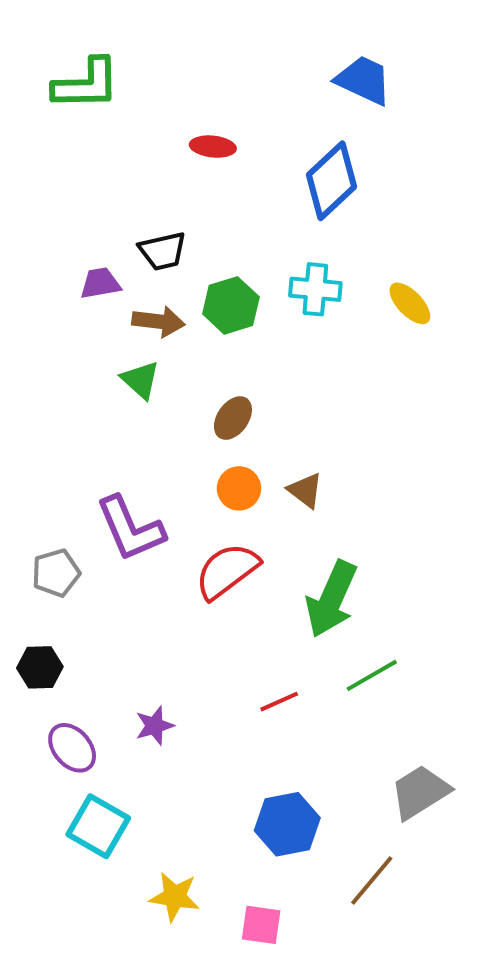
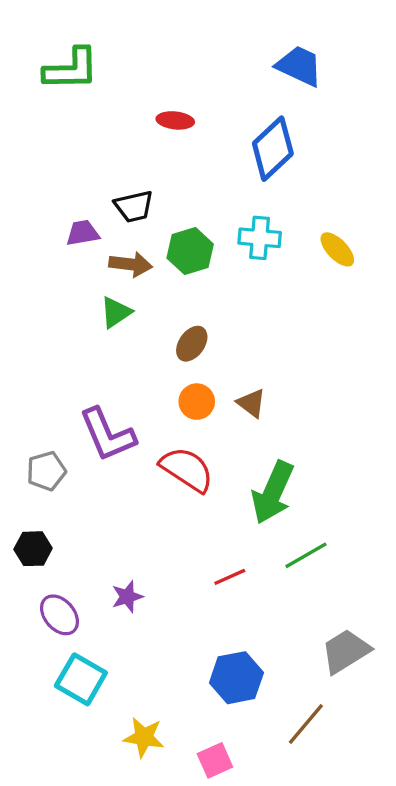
green triangle: (140, 380) -> (116, 312), turned 44
red semicircle: (227, 571) -> (187, 469), turned 70
pink square: (261, 925) -> (215, 760), turned -32

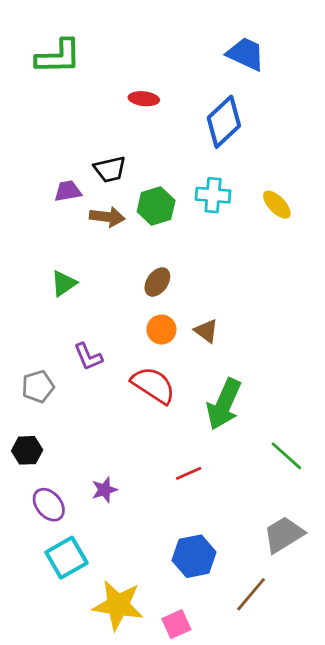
green triangle: (116, 312) -> (64, 283), moved
purple L-shape: (107, 435) -> (88, 357), size x0.6
green line: (306, 555) -> (286, 456), moved, turned 72
cyan square: (81, 679) -> (66, 558), turned 30
yellow star: (144, 737) -> (118, 605), size x1.5

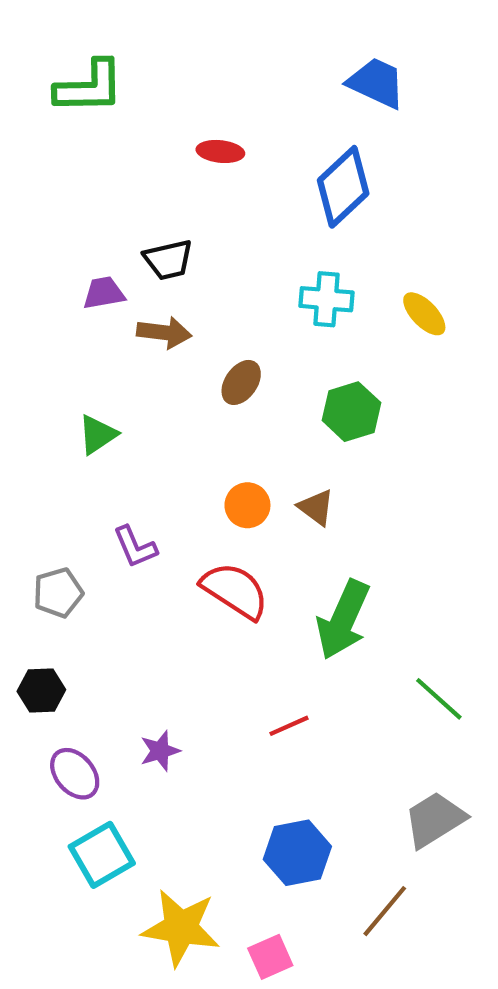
green hexagon: (156, 206) -> (351, 412), moved
brown ellipse: (157, 282) -> (241, 382), moved

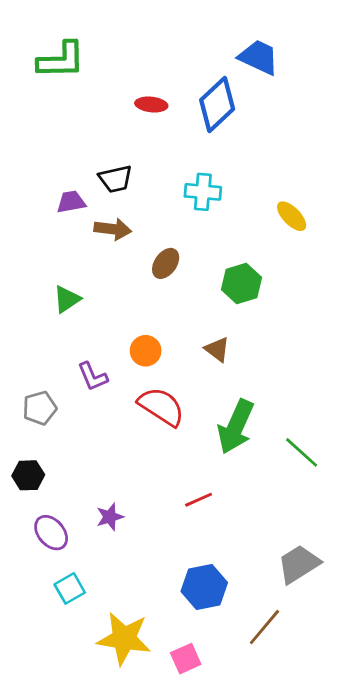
blue diamond: (343, 187) -> (217, 105), moved
cyan cross: (326, 299) -> (203, 192), moved
orange circle: (247, 505) -> (146, 351), moved
green line: (439, 699) -> (302, 452), moved
cyan square: (102, 855) -> (70, 588), size x0.7

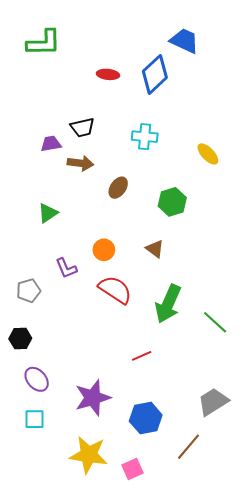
purple star: (110, 517) -> (93, 398), moved, size x1.8
cyan square: (70, 588) -> (35, 419), moved, turned 30

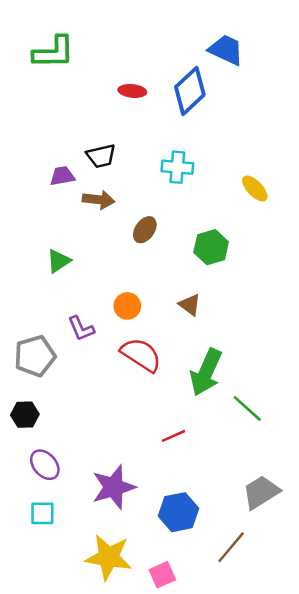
gray pentagon: (28, 291) -> (35, 356), size x1.4
green line: (215, 322) -> (247, 408), moved

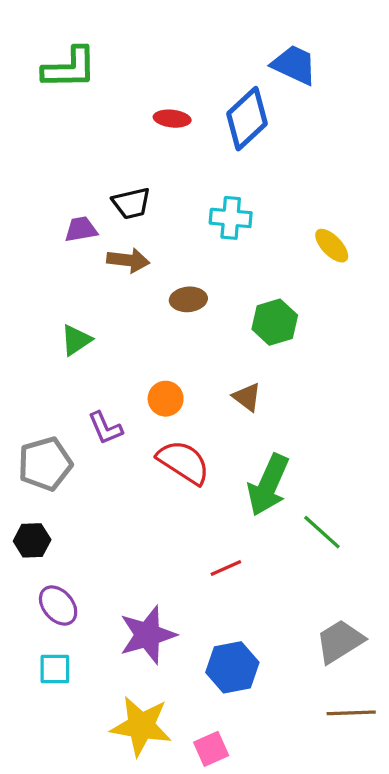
brown ellipse: (145, 230) -> (188, 299), turned 50
brown line: (231, 547) -> (351, 713), moved, turned 48

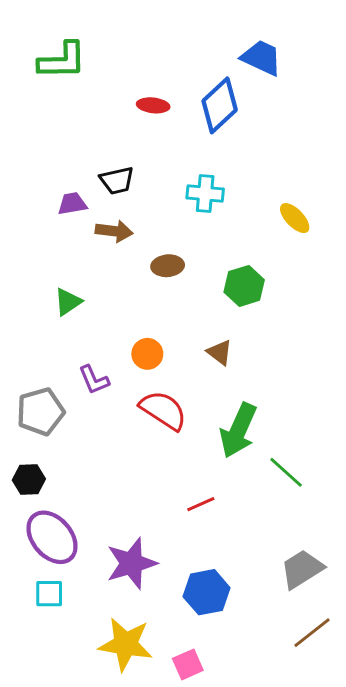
purple ellipse: (58, 605) -> (52, 537), size x1.5
brown line: (351, 713) -> (312, 633), turned -36

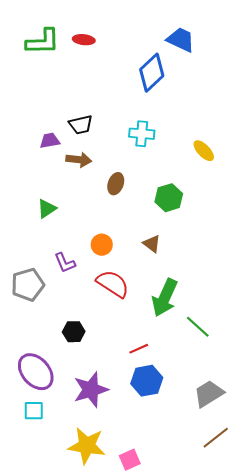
red ellipse: (153, 105) -> (84, 40), moved
brown ellipse: (168, 266) -> (116, 184), turned -65
black hexagon: (29, 480) -> (74, 332), moved
blue hexagon: (207, 592) -> (147, 381), moved

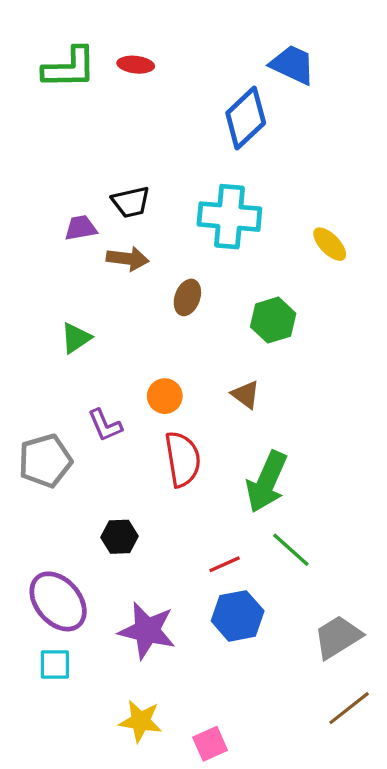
cyan cross: (142, 134) -> (229, 217), size x1.5
red semicircle: (113, 284) -> (183, 459), turned 48
green line: (198, 327) -> (291, 550), moved
purple star: (91, 390) -> (147, 631), turned 30
yellow star: (87, 446) -> (141, 721), size x0.7

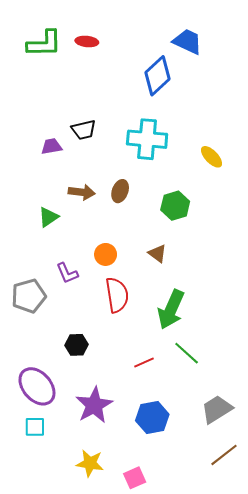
brown arrow: (128, 259) -> (82, 192), moved
blue hexagon: (238, 616) -> (152, 418), moved
purple star: (147, 631) -> (94, 405), turned 30

